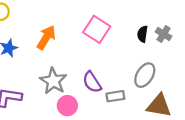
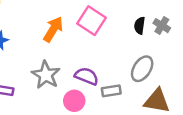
orange arrow: (46, 38) -> (53, 29), moved
purple semicircle: (92, 82) -> (87, 76), turned 145
pink circle: (67, 106) -> (74, 101), moved

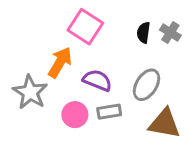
orange arrow: (53, 29) -> (60, 62), moved
purple semicircle: (87, 76) -> (97, 80), moved
pink circle: (74, 101) -> (75, 115), moved

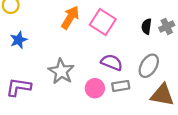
gray cross: (170, 33) -> (167, 26), turned 32
orange arrow: (60, 62) -> (70, 17), moved

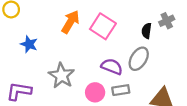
gray cross: (167, 26) -> (167, 21), moved
blue star: (19, 40) -> (29, 44), moved, turned -30
gray ellipse: (149, 66) -> (139, 59), moved

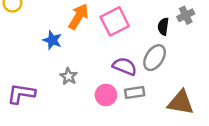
pink square: (103, 26) -> (115, 21), turned 30
blue star: (29, 44) -> (52, 40), moved
gray star: (61, 76) -> (69, 76), size x0.6

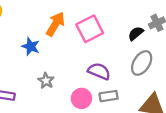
black semicircle: (163, 26) -> (136, 33), turned 42
gray ellipse: (155, 58) -> (142, 63), moved

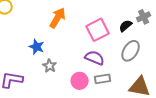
pink square: (90, 29) -> (98, 30), moved
blue star: (31, 46) -> (37, 47), moved

